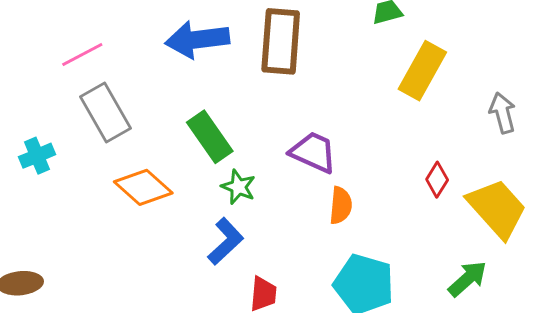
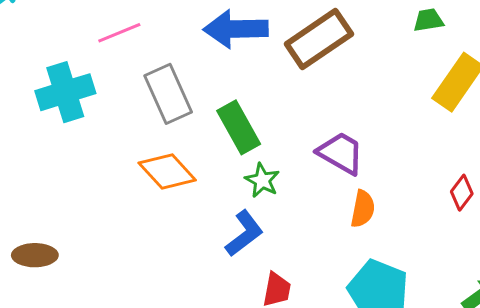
brown rectangle: (281, 41) -> (319, 39), turned 46
gray rectangle: (106, 112) -> (168, 94), moved
cyan cross: (37, 156) -> (65, 92), moved, size x1.6

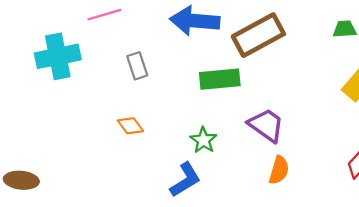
gray rectangle: (168, 94) -> (137, 66), size x0.6
green rectangle: (239, 127) -> (220, 79), moved, turned -72
orange diamond: (167, 171) -> (130, 126), size x0.6

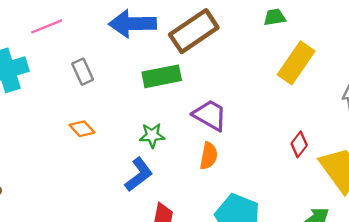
green star: (203, 140) -> (152, 135), turned -30
orange semicircle: (279, 170) -> (209, 156), moved

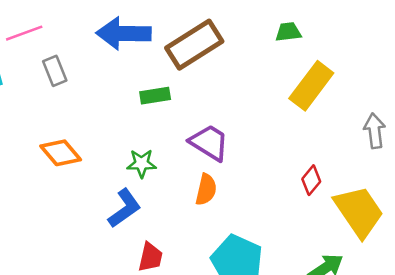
gray rectangle: (83, 72) -> (55, 71), moved
green rectangle: (162, 76) -> (155, 96), size x0.7
orange diamond: (82, 129) -> (61, 153), size x1.4

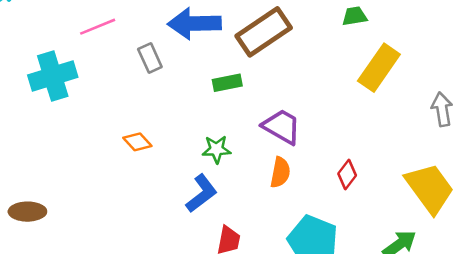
gray rectangle: (55, 71) -> (150, 58), moved
orange diamond: (61, 153) -> (137, 142), size x0.7
red diamond: (311, 180) -> (347, 175), moved

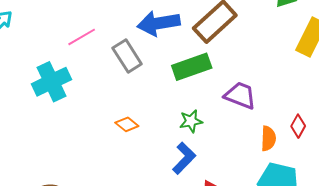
gray rectangle: (150, 58) -> (127, 56), size x1.4
green rectangle: (227, 83) -> (192, 67), size x1.6
orange semicircle: (280, 172) -> (268, 139), moved

